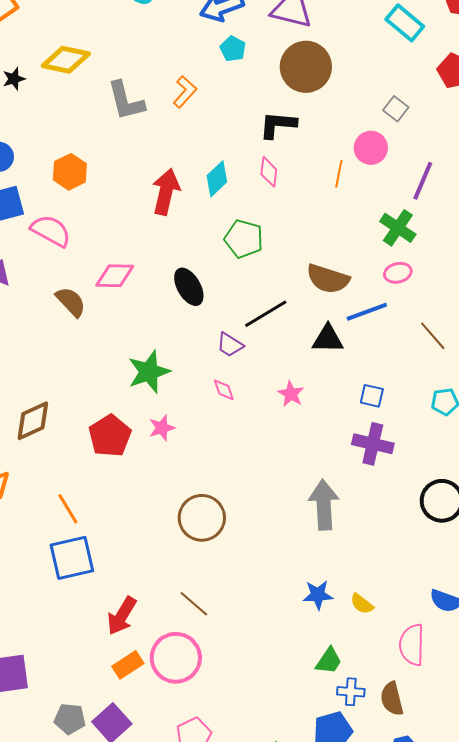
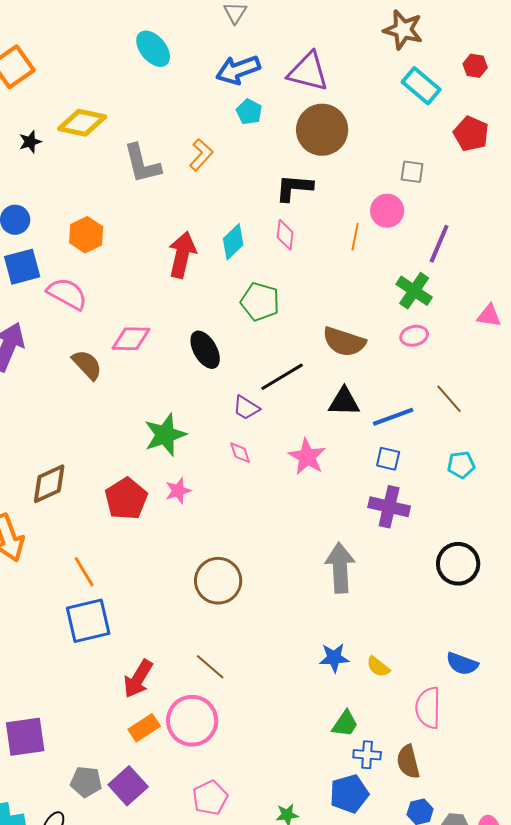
gray square: (396, 109) -> (412, 172), turned -30
blue line: (367, 312) -> (393, 417), moved
pink star: (291, 394) -> (307, 457), size x1.4

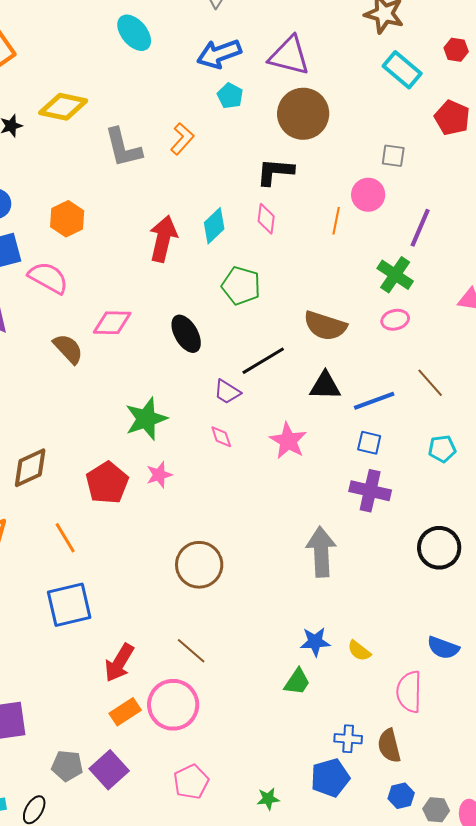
orange line: (84, 572) -> (65, 538), moved
green trapezoid: (345, 724) -> (297, 682), moved

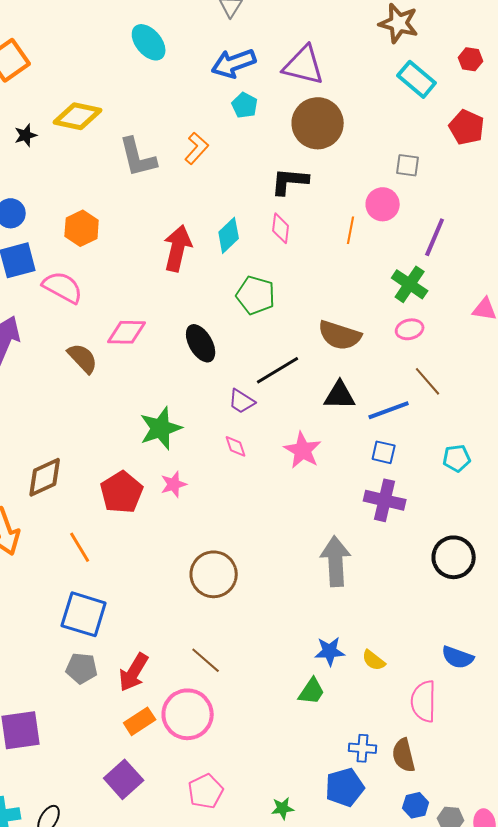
brown line: (430, 383) -> (428, 381), moved
blue square: (69, 605) -> (84, 614), turned 30
gray pentagon: (67, 766) -> (82, 668), moved

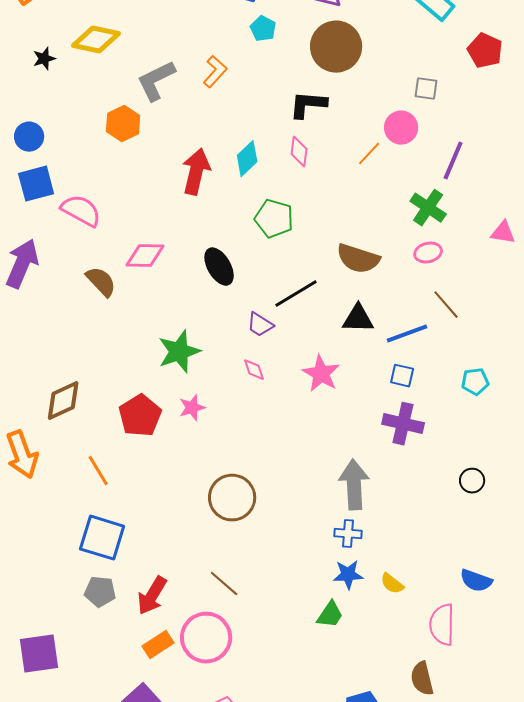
gray L-shape: (138, 157) -> (156, 81), turned 78
orange hexagon: (82, 228) -> (123, 124), moved
orange line: (351, 230) -> (369, 154), turned 32
black circle: (454, 557) -> (472, 481), size x0.6
blue cross: (363, 748) -> (348, 534), moved

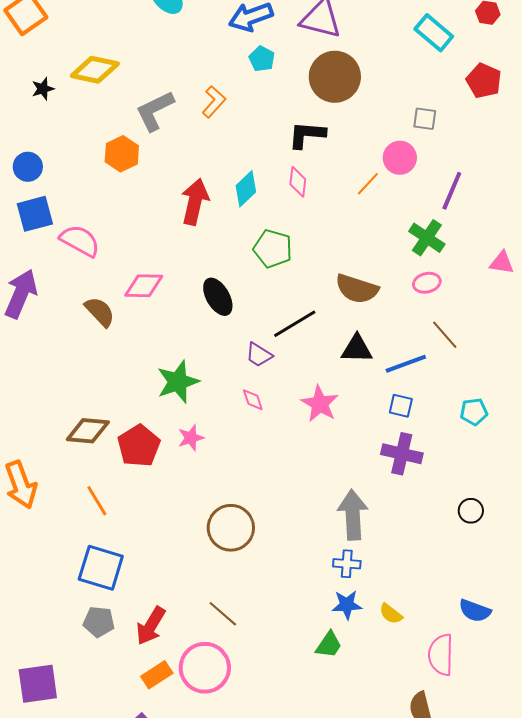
brown diamond: (63, 401) -> (88, 431), moved, turned 30

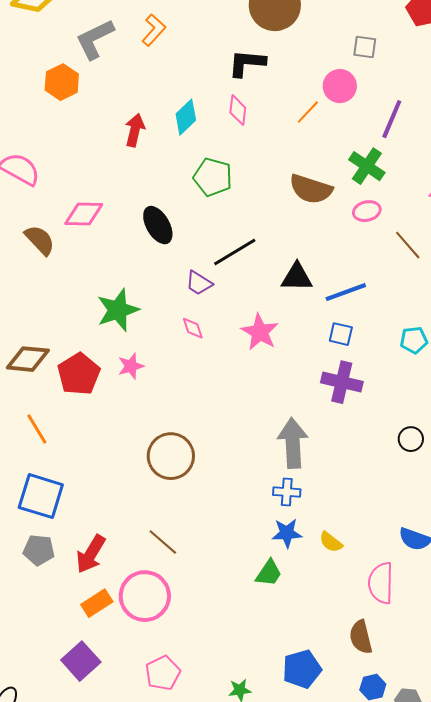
red arrow: (195, 202) -> (135, 130), size x0.7
brown semicircle: (357, 289) -> (311, 189), moved
brown line: (445, 335) -> (408, 245), moved

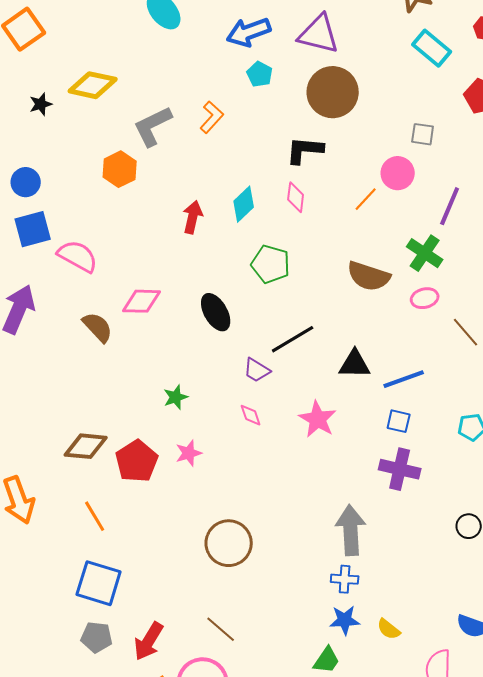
green star: (118, 310) -> (176, 397), size x0.6

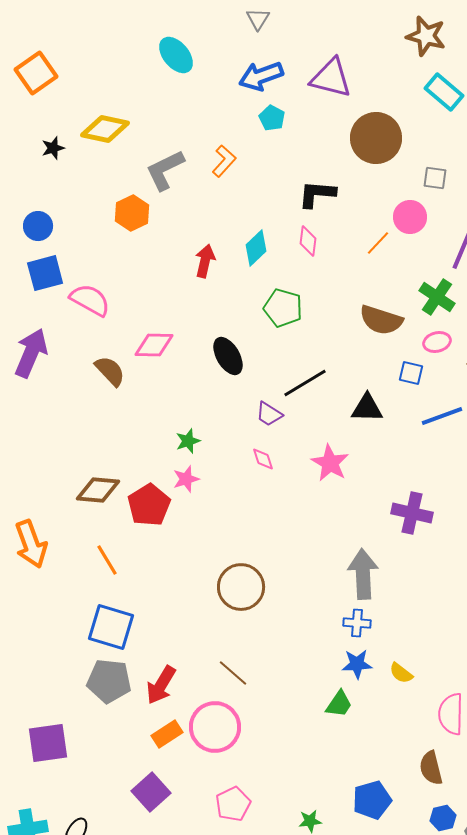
brown circle: (333, 92) -> (376, 138), moved
blue line: (404, 379) -> (442, 416), moved
blue square: (399, 421) -> (411, 373), moved
pink star: (189, 453) -> (186, 479), moved
gray pentagon: (97, 637) -> (109, 681), size x1.4

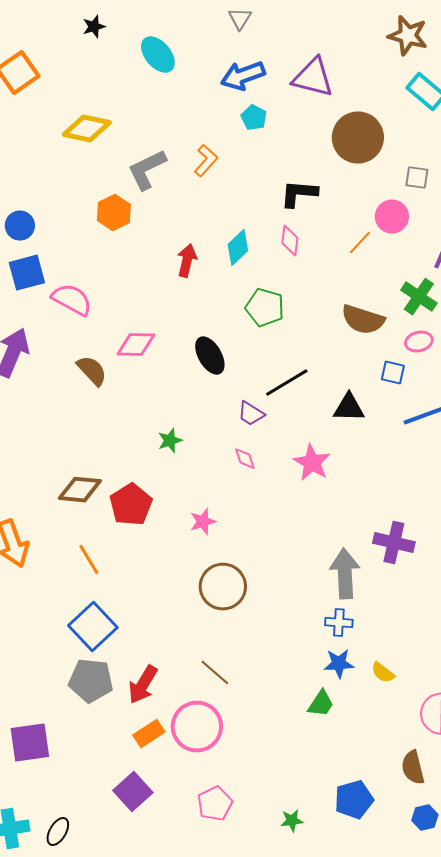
black star: (53, 148) -> (94, 27), moved
pink star: (186, 479) -> (203, 522), moved
purple cross: (412, 513) -> (394, 543), moved
blue square: (111, 627) -> (93, 627), turned 30

